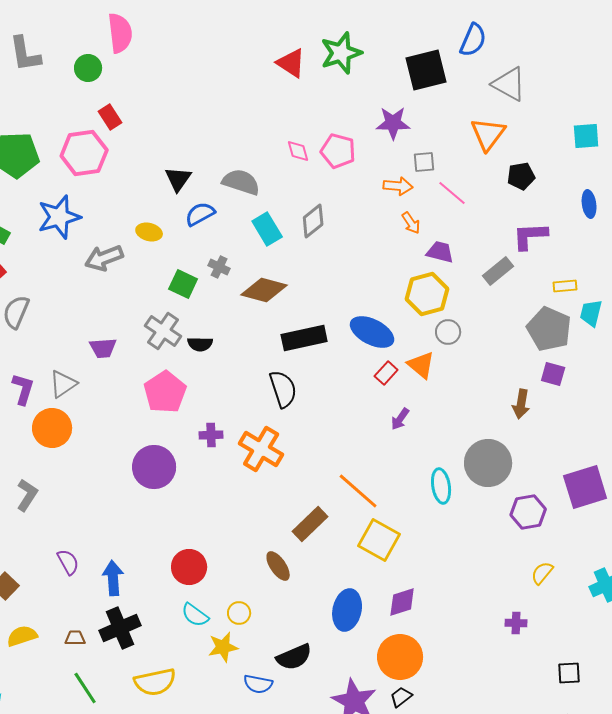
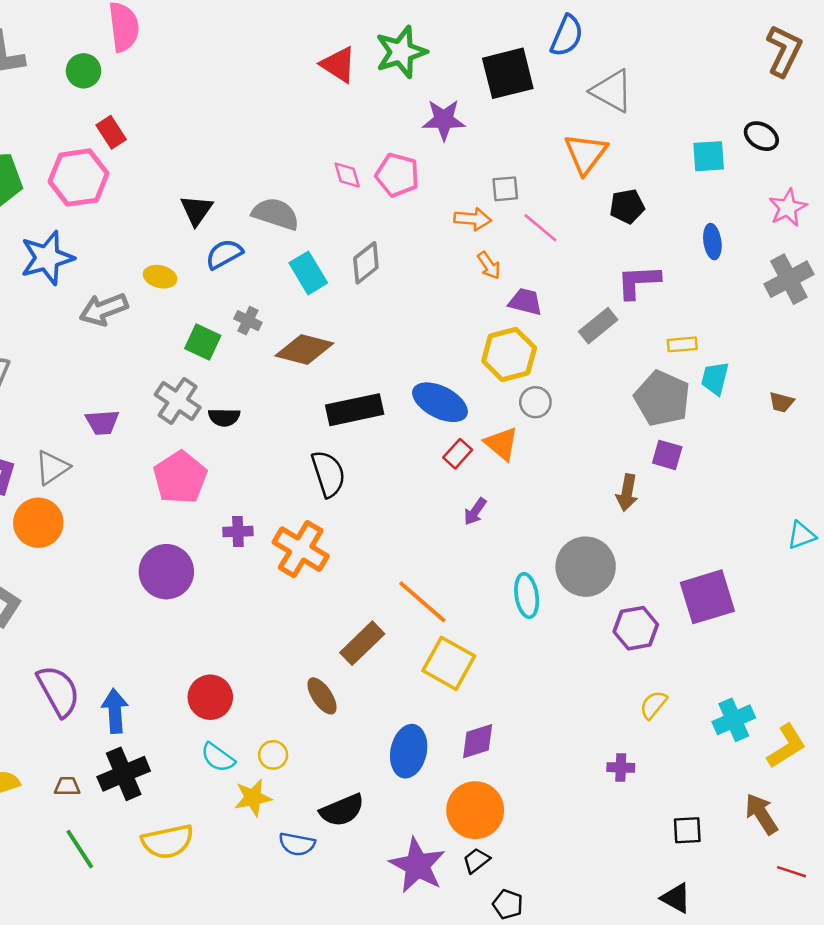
purple star: (393, 123) -> (444, 120), moved
purple semicircle: (68, 562) -> (58, 691), size x1.6

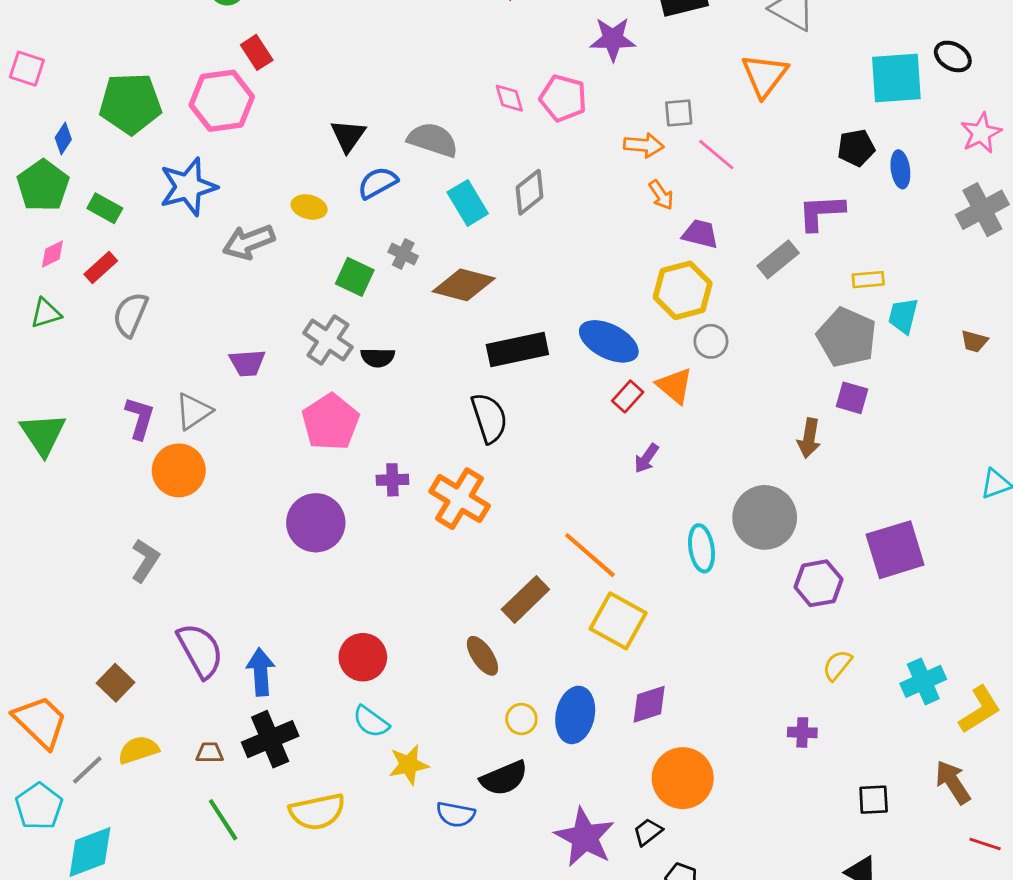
cyan square: (709, 156) -> (896, 78), size x1.5
black pentagon: (627, 206) -> (856, 148), moved
yellow circle: (273, 755) -> (521, 719), moved
orange circle: (475, 810) -> (683, 778), moved

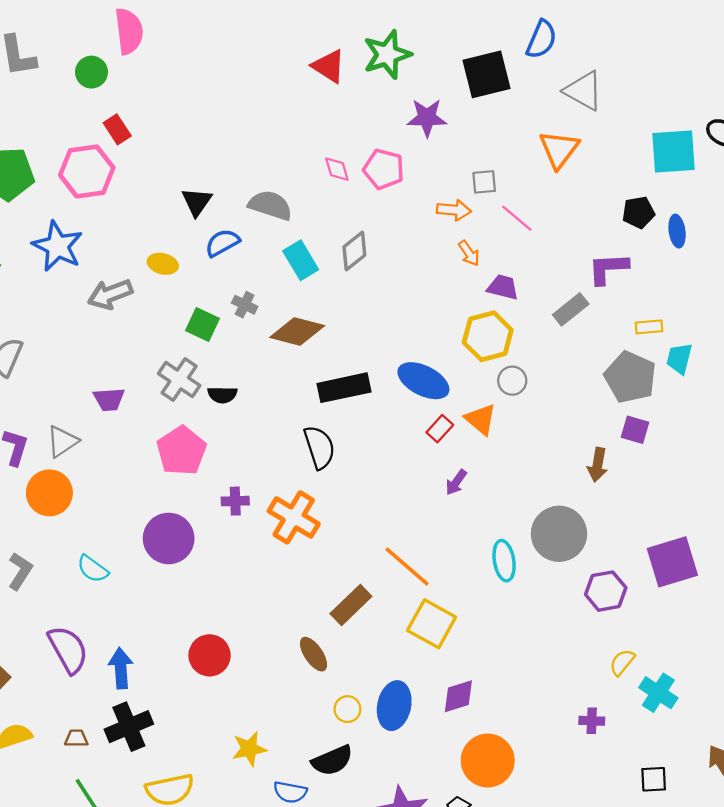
blue star: (188, 187) -> (58, 246), turned -30
cyan cross: (923, 681) -> (658, 693), moved, turned -33
cyan semicircle: (371, 722) -> (93, 569), moved

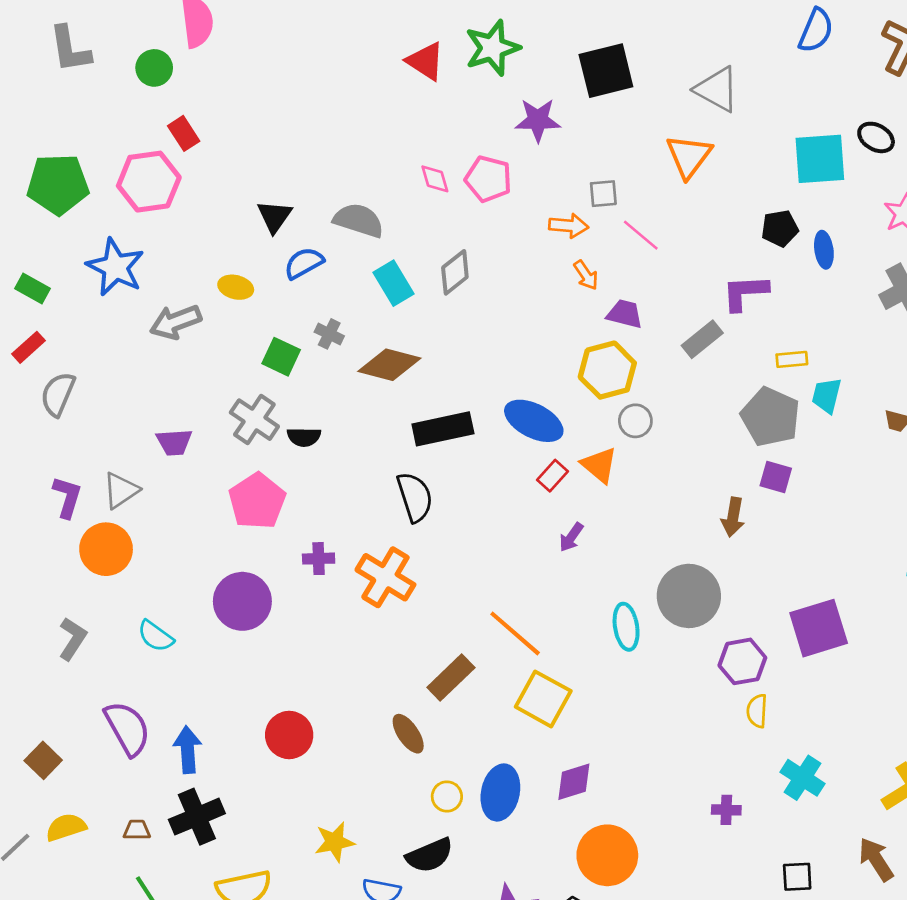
blue semicircle: (541, 39) -> (816, 30), moved
yellow semicircle: (622, 662) -> (757, 711), moved, turned -36

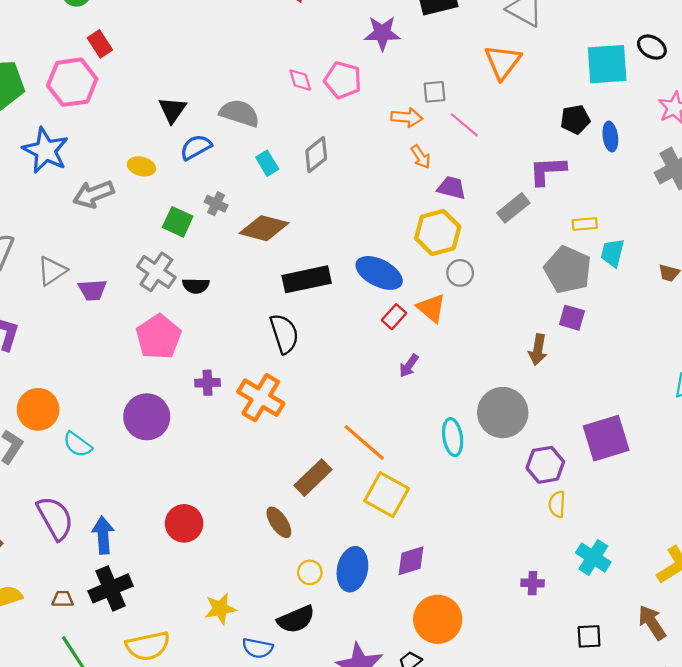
cyan rectangle: (393, 283) -> (267, 163), size x0.7
gray triangle: (121, 490) -> (52, 271), moved
orange circle: (106, 549) -> (38, 409), moved

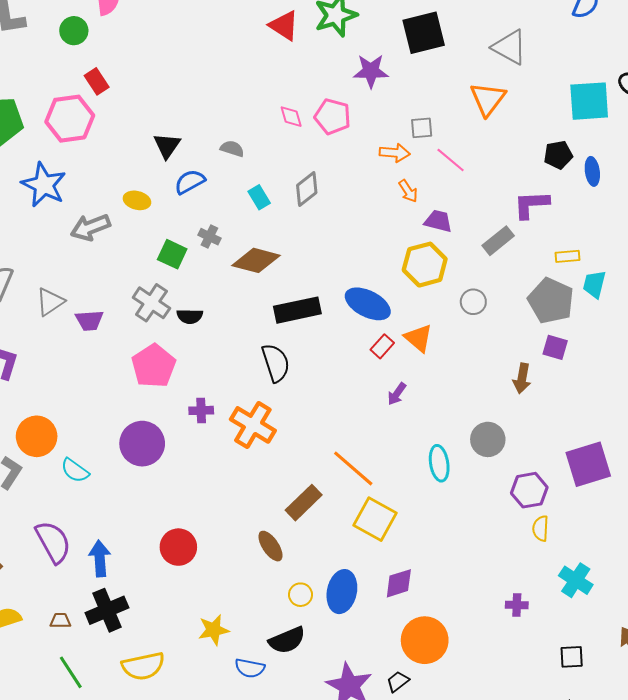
gray semicircle: (239, 113) -> (232, 149), size x0.6
gray circle: (460, 273) -> (473, 302), moved
gray circle: (503, 413) -> (488, 439), size x0.7

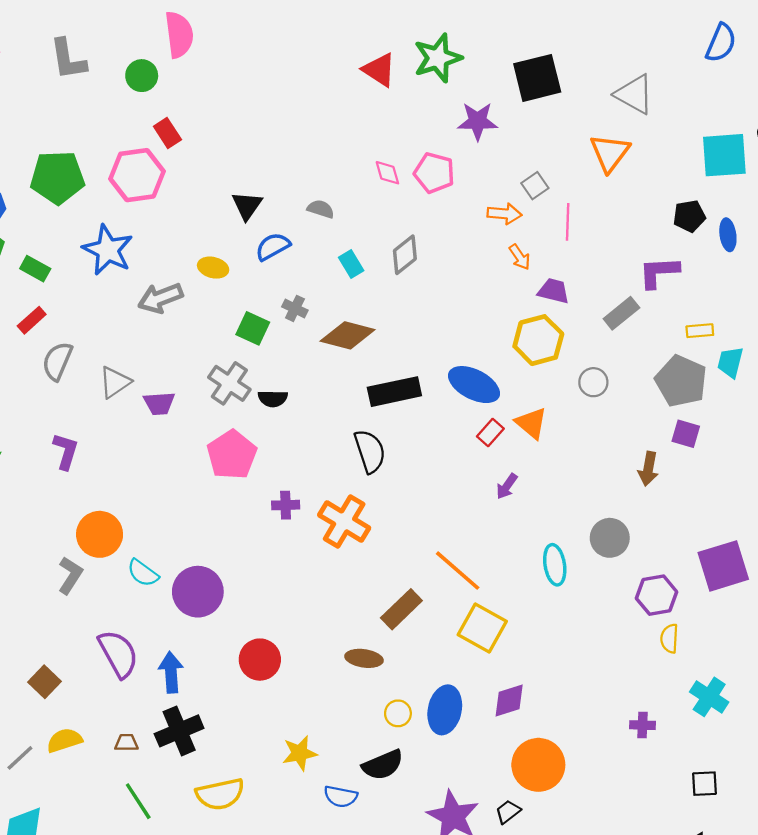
gray square: (422, 128) -> (535, 186), turned -30
pink line: (451, 160) -> (568, 222), turned 52
purple circle: (142, 444) -> (198, 592), moved
brown ellipse: (270, 546) -> (364, 658), turned -48

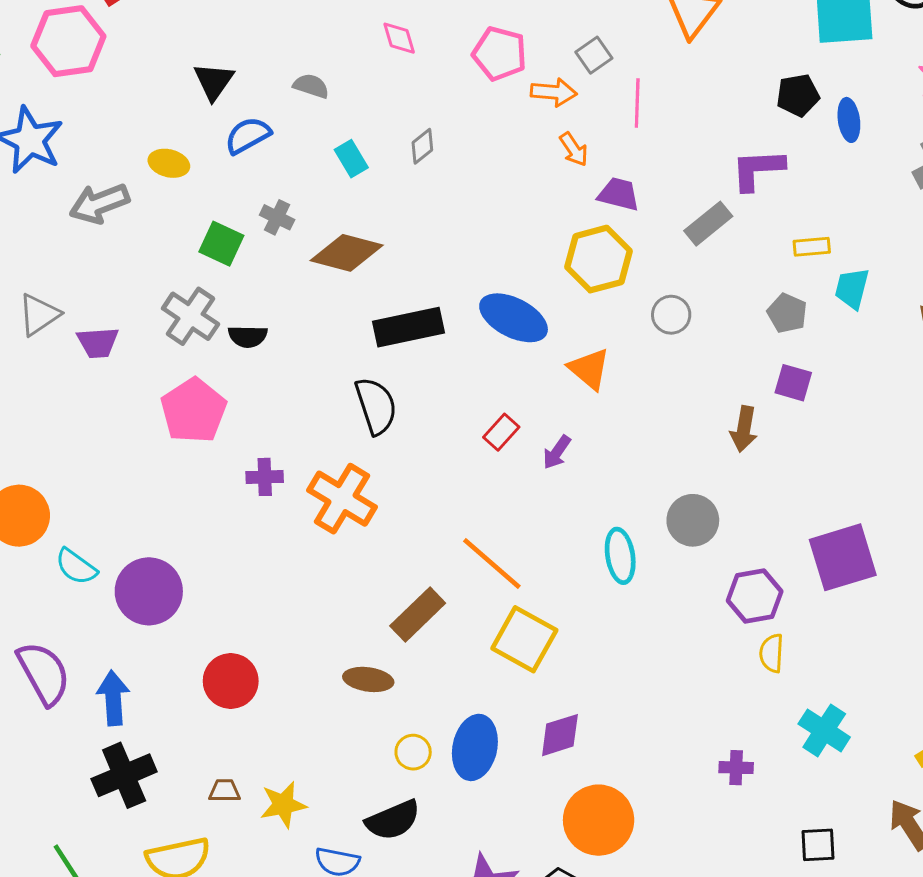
pink pentagon: (434, 173) -> (500, 54), moved
gray diamond: (405, 255) -> (422, 146), size x0.7
gray pentagon: (681, 381) -> (787, 313), size x0.6
red rectangle: (490, 433) -> (501, 432), moved
brown trapezoid: (126, 743) -> (225, 791), moved

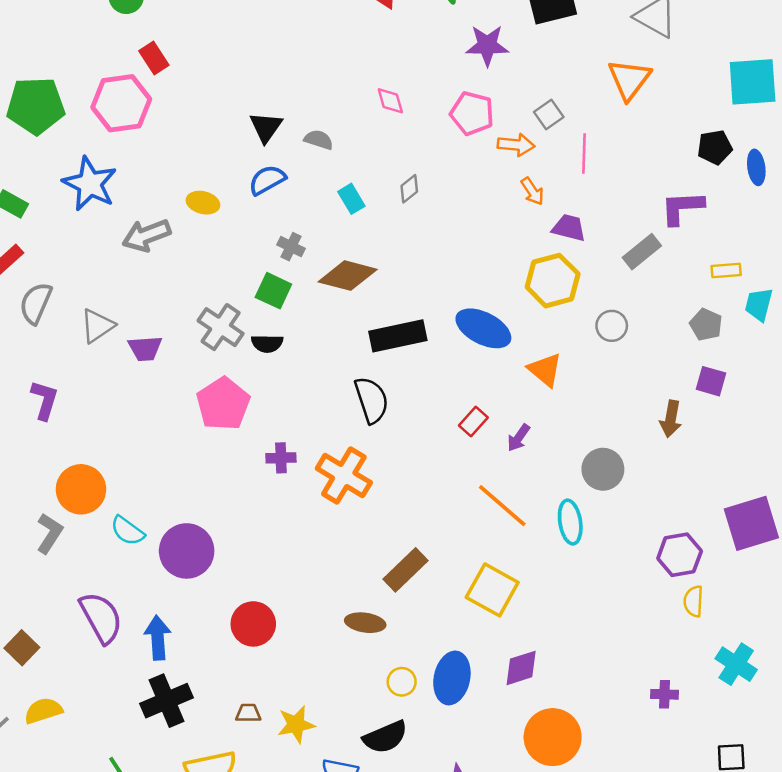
black triangle: (214, 81) -> (266, 127), moved
green square: (221, 244) -> (273, 291), moved
gray circle: (693, 520) -> (603, 469), moved
orange line: (492, 564) -> (502, 506), moved

